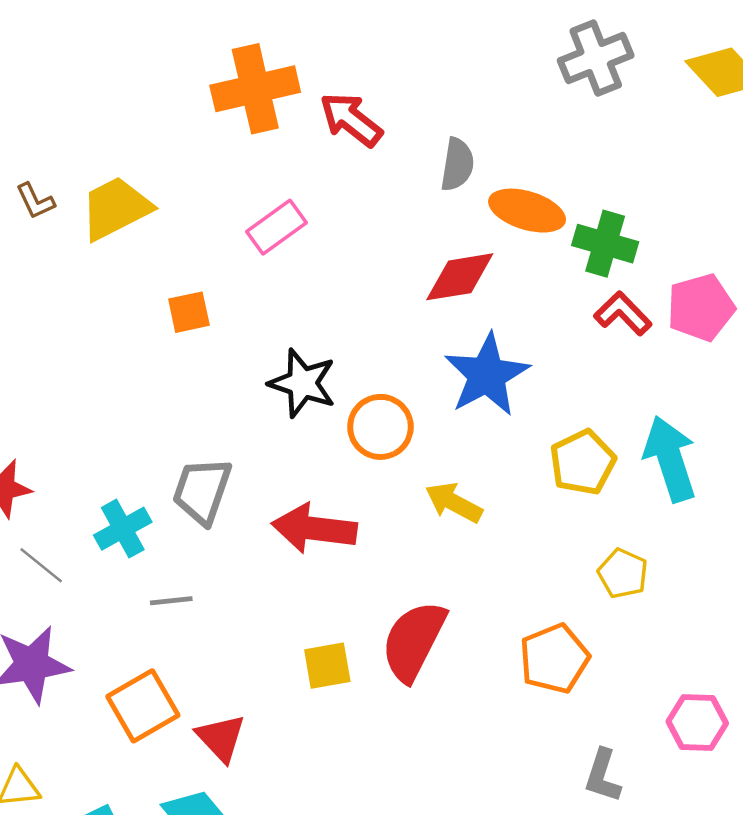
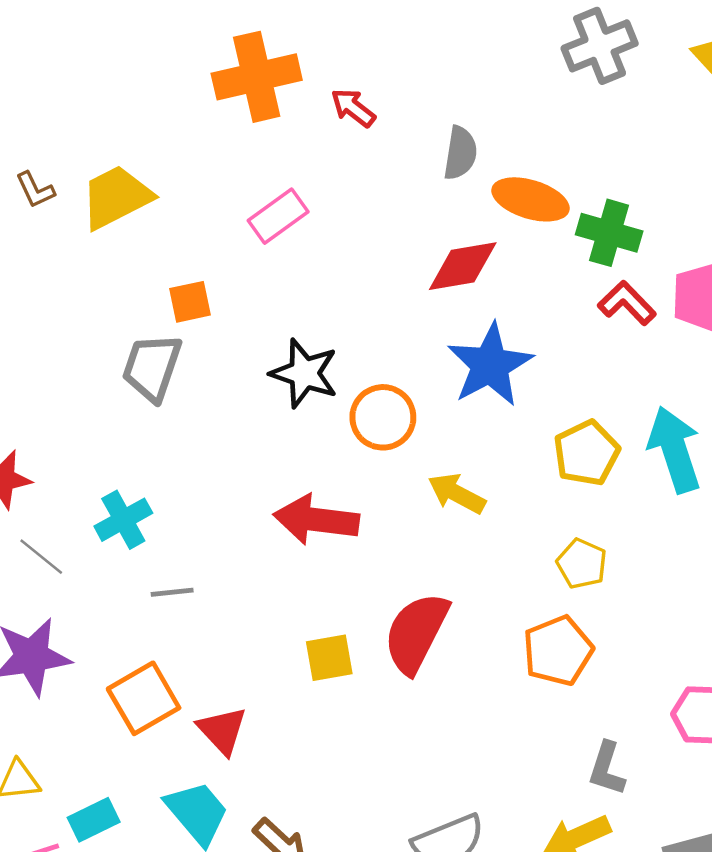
red arrow: (351, 120) -> (353, 108), size x0.7
gray trapezoid: (202, 491) -> (152, 367), moved
yellow pentagon: (623, 573) -> (582, 564), moved

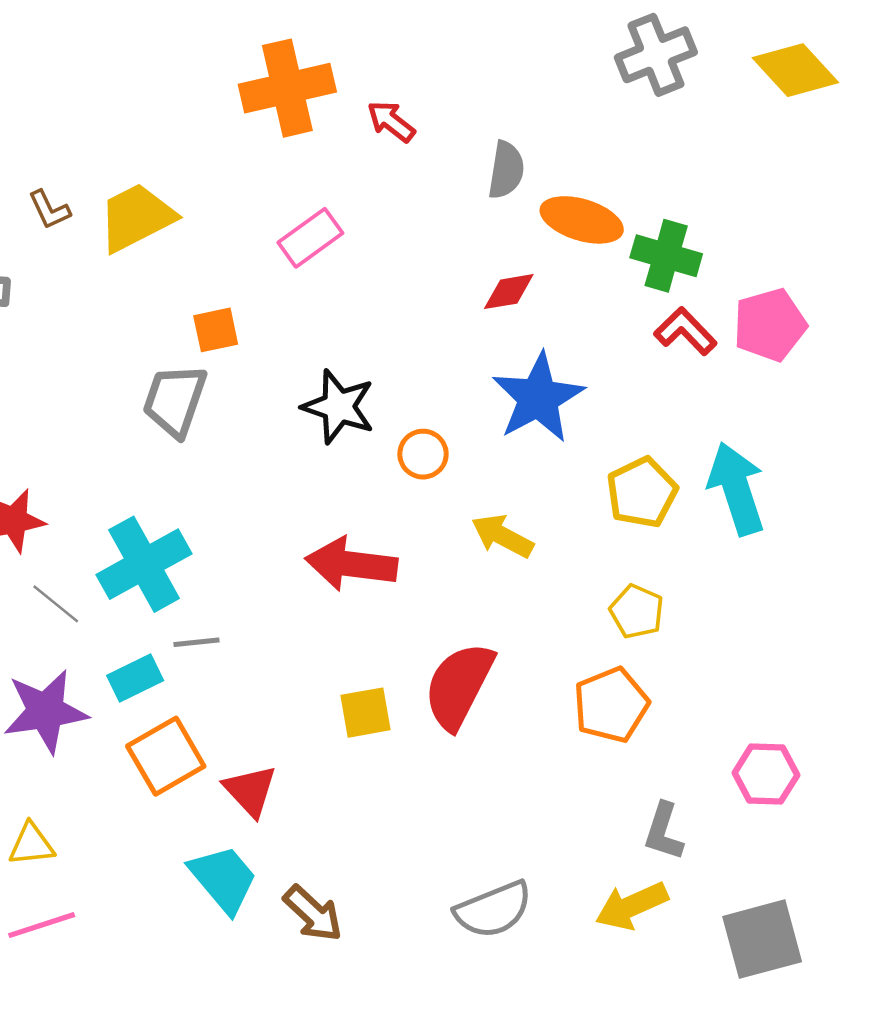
red diamond: (463, 266) -> (509, 292), size x0.7
orange circle: (383, 417) -> (423, 454), size x0.7
cyan cross: (123, 520) -> (144, 564), size x1.5
cyan rectangle: (94, 820) -> (135, 678), moved

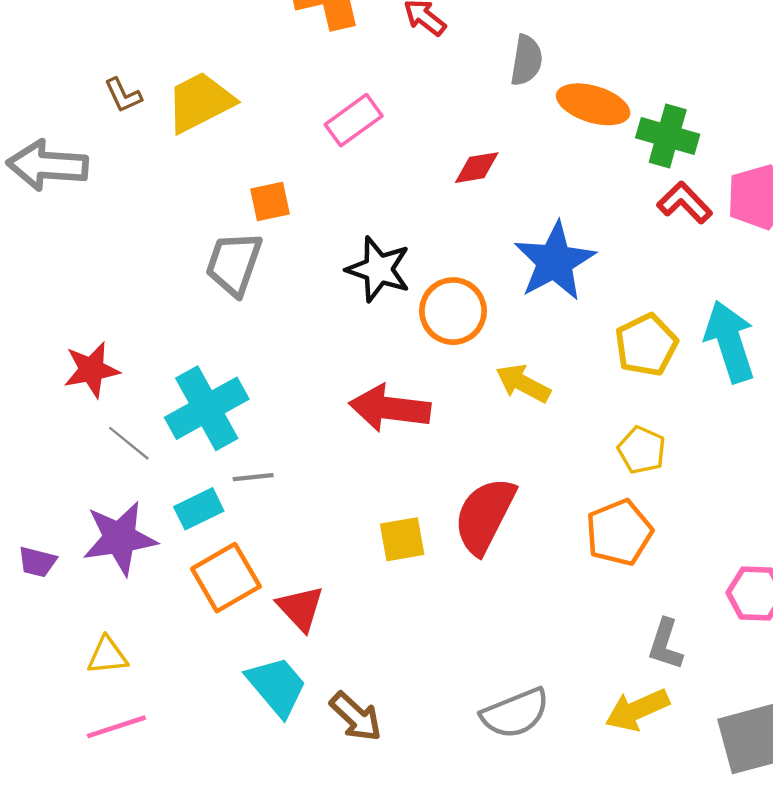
red diamond: (509, 292) -> (477, 168), moved
orange circle: (423, 454) -> (453, 311), size x1.5

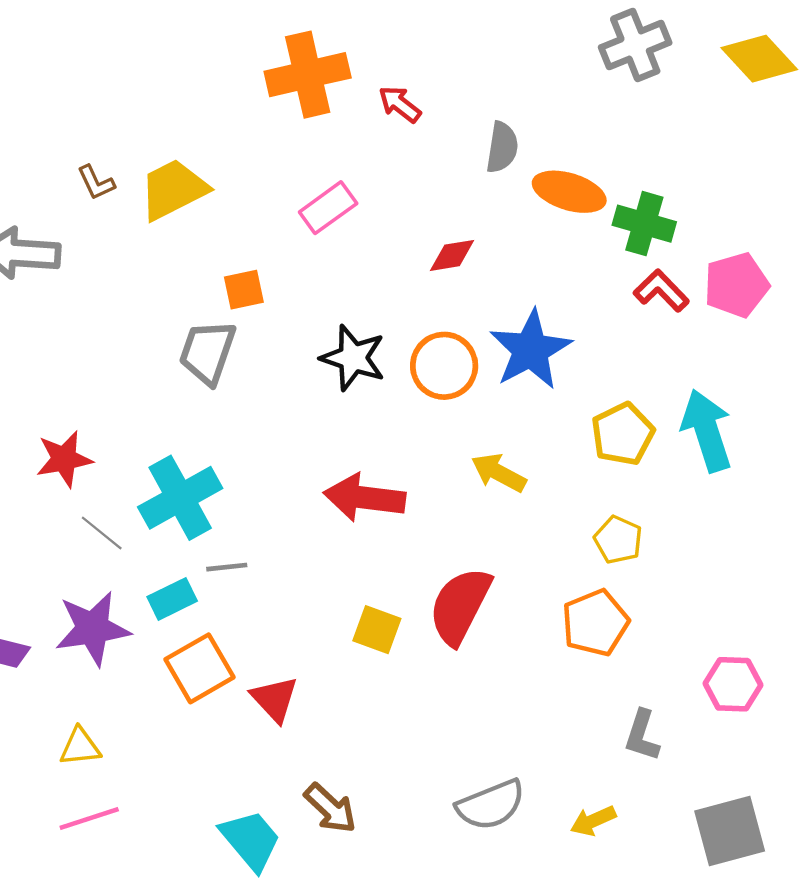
orange circle: (453, 311) -> (444, 366), moved
yellow square: (402, 539) -> (377, 630), turned 30
cyan trapezoid: (277, 686) -> (251, 840), moved
yellow arrow: (637, 710) -> (593, 821), moved, size x0.7

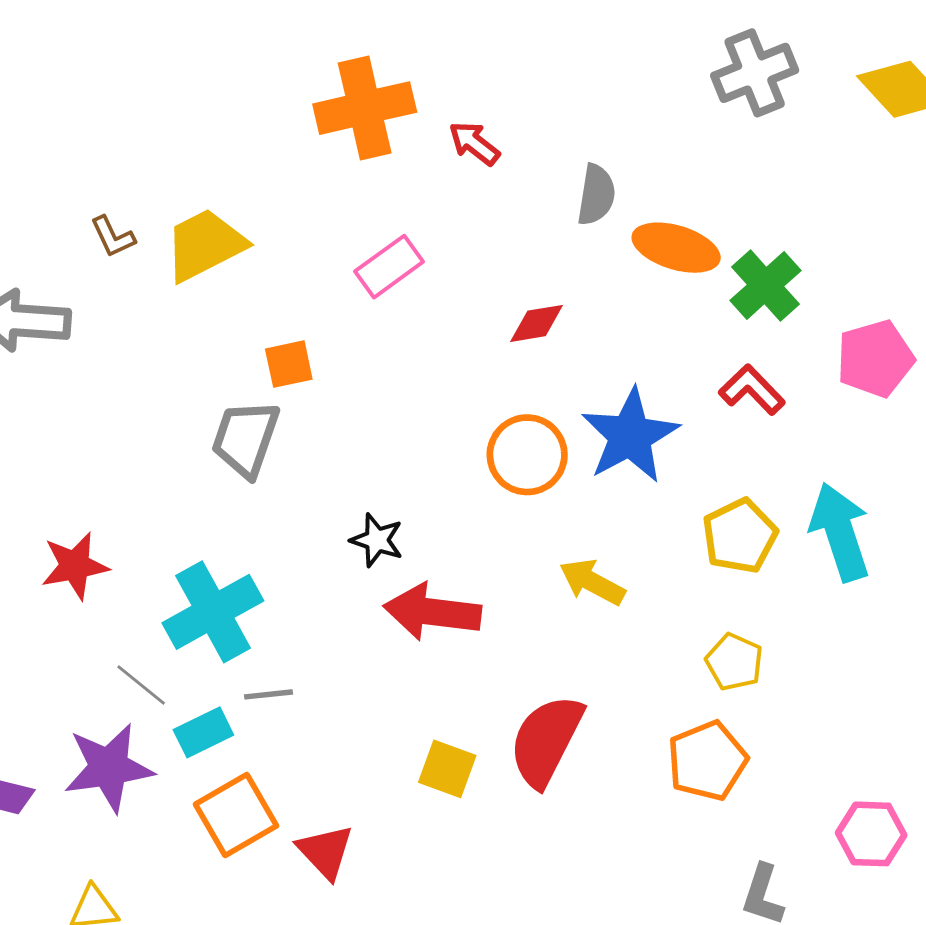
green cross: (644, 224) -> (765, 285), turned 32
red L-shape: (661, 291) -> (752, 390), moved
black star: (353, 358) -> (377, 540), moved, size x0.7
gray line: (102, 533) -> (141, 685), moved

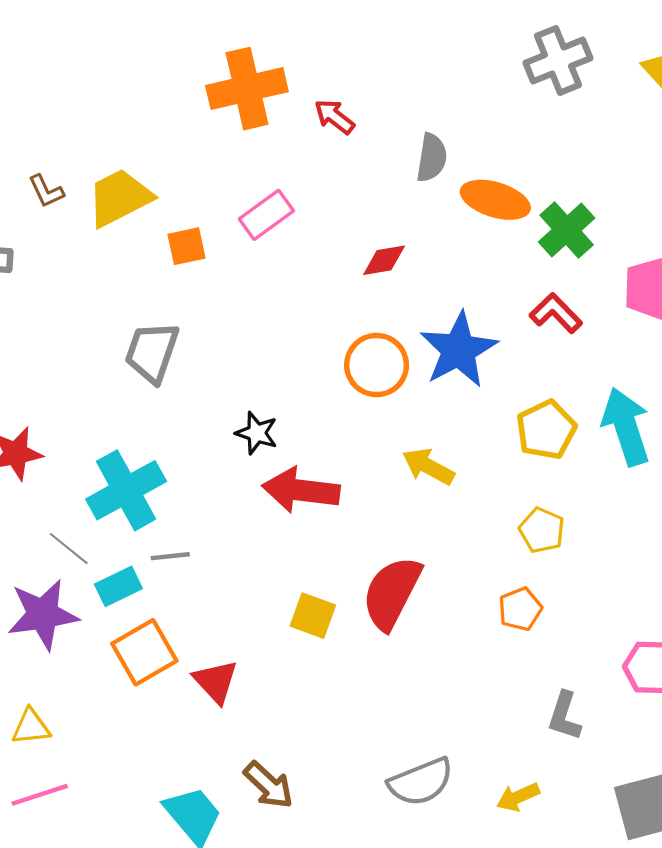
orange square: (289, 364) -> (186, 246), moved
orange pentagon: (707, 761) -> (520, 609), size x0.7

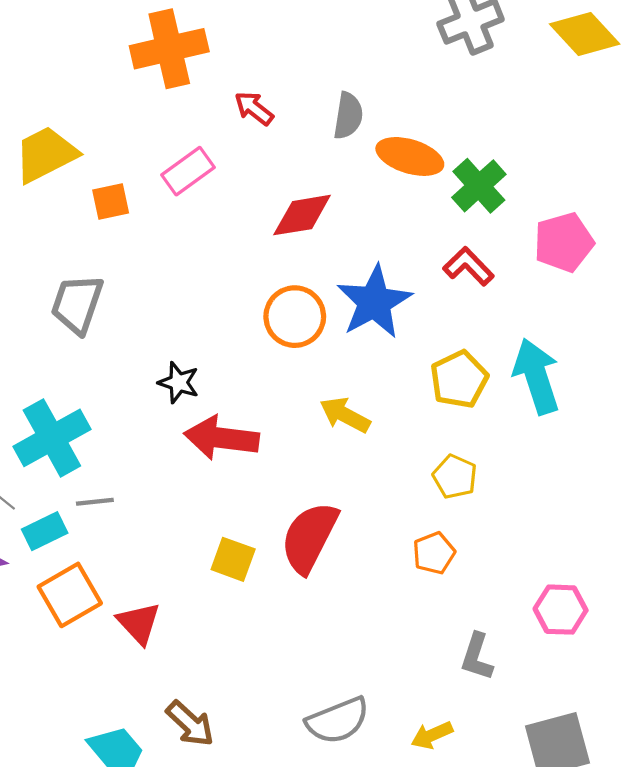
red arrow: (334, 117) -> (254, 108), moved
red diamond: (384, 260) -> (302, 215), size x1.4

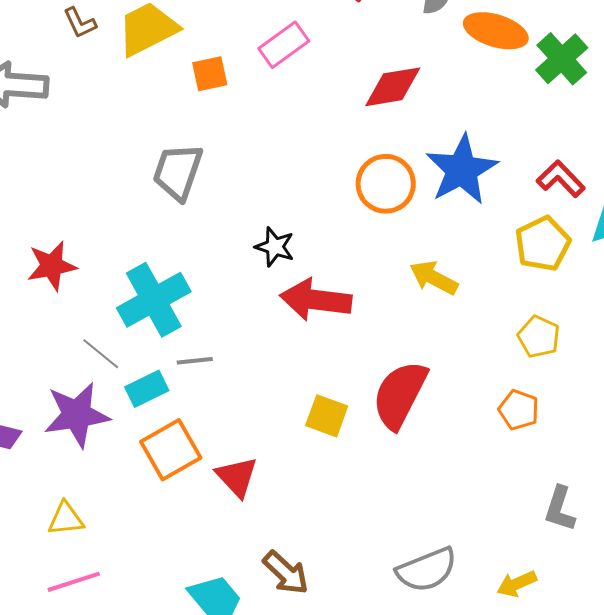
red L-shape: (468, 266) -> (561, 179), moved
orange pentagon: (434, 553) -> (519, 410), turned -30

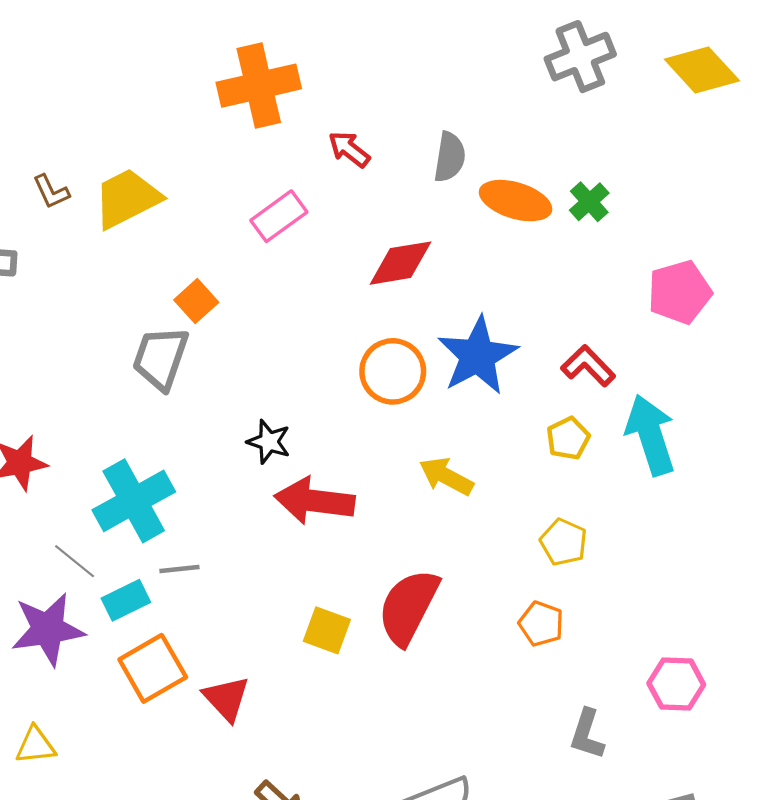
green cross: (562, 59) -> (589, 202), moved, size x0.7
orange square: (210, 74) -> (196, 301), moved, turned -30
yellow pentagon: (543, 244) -> (568, 438), size x0.7

